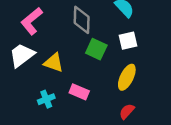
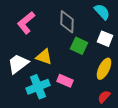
white square: (128, 41) -> (105, 39), turned 35
white trapezoid: (22, 55) -> (18, 64), moved
cyan cross: (46, 99) -> (38, 87), size x1.6

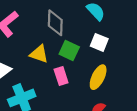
yellow triangle: (44, 57) -> (39, 54), moved
pink rectangle: (65, 81) -> (61, 76), moved, turned 49

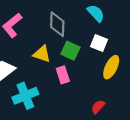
yellow ellipse: (98, 77) -> (111, 67), moved

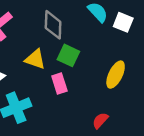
white square: (99, 43) -> (123, 22), moved

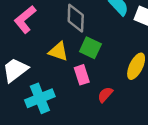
red semicircle: (100, 120) -> (105, 95), moved

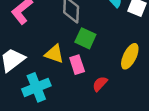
yellow triangle: (58, 51) -> (54, 54), moved

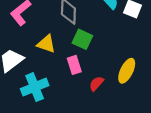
yellow triangle: (54, 54) -> (46, 44), moved
yellow ellipse: (130, 56) -> (127, 71), moved

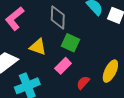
pink rectangle: (74, 65) -> (63, 66), turned 63

